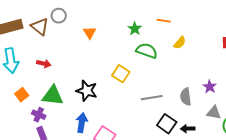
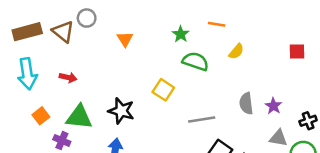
gray semicircle: (186, 97) -> (246, 103), moved

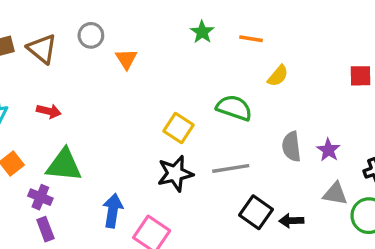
gray circle: (87, 18) -> (91, 35), moved
green star: (181, 34) -> (202, 32), moved
green semicircle: (195, 61) -> (234, 108), moved
black star: (121, 111) -> (175, 174), moved, turned -30

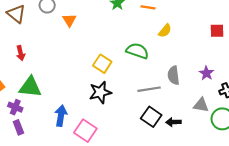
red arrow: (49, 111) -> (21, 53), turned 64
purple star: (328, 150) -> (206, 73), moved
gray line: (231, 168) -> (149, 89), moved

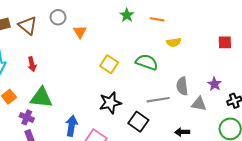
yellow semicircle: (165, 31) -> (174, 42), turned 40
yellow square: (102, 64) -> (109, 64), moved
gray triangle: (201, 105) -> (199, 104), moved
black square: (151, 117) -> (138, 122), moved

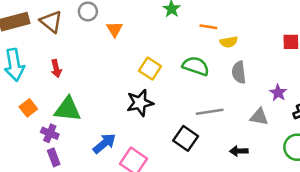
orange line: (157, 19) -> (208, 27), moved
gray semicircle: (182, 86) -> (239, 72), moved
black star: (110, 103) -> (140, 103), moved
blue arrow: (72, 126) -> (104, 143), turned 42

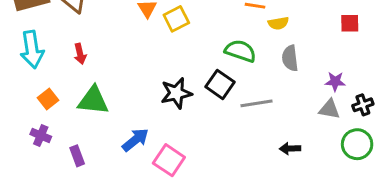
yellow square: (150, 69) -> (176, 19), moved, turned 30
purple star: (278, 93) -> (335, 82), turned -30
gray triangle: (259, 117) -> (329, 109), moved
purple cross: (50, 133) -> (41, 135), moved
black square: (186, 138) -> (220, 84), moved

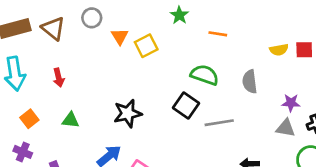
yellow semicircle: (278, 23) -> (279, 50), moved
black star: (176, 93) -> (128, 113), moved
green triangle: (93, 100) -> (71, 120), size x0.6

